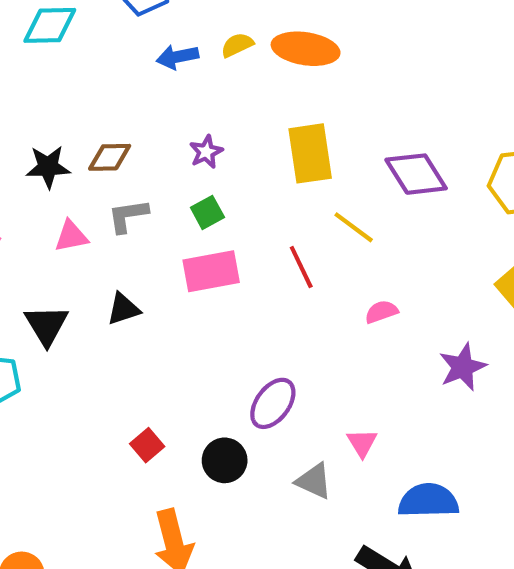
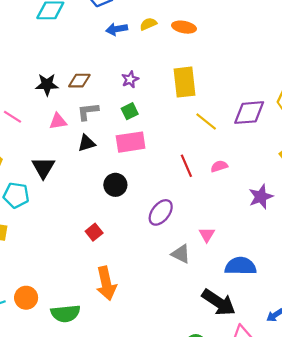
orange ellipse: (306, 49) -> (184, 27), size x0.7
purple diamond: (416, 174) -> (249, 113), moved, turned -64
red line: (301, 267) -> (186, 166), moved
black triangle: (123, 309) -> (86, 143), moved
black circle: (225, 460) -> (115, 185), moved

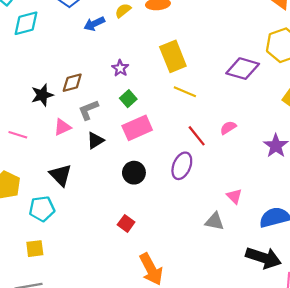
purple diamond: (249, 113) -> (243, 69), turned 36
yellow line: (206, 122) -> (185, 92), moved
purple ellipse: (161, 212) -> (182, 166), moved

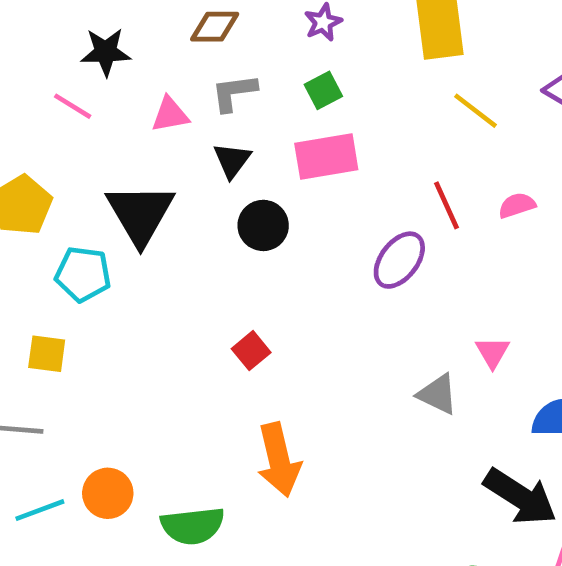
yellow line: (185, 92) -> (476, 111), moved
black star: (42, 95) -> (106, 52), moved
black triangle: (95, 141) -> (232, 160), turned -36
black circle: (134, 173) -> (263, 225), moved
black triangle: (61, 175) -> (140, 214), size x1.4

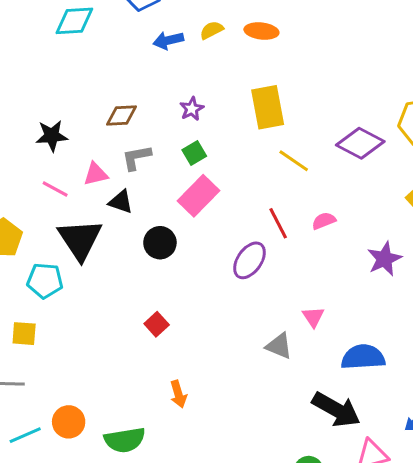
pink line: (73, 106) -> (55, 189), moved
pink rectangle: (326, 156) -> (199, 196), turned -33
black triangle: (232, 160) -> (121, 202), moved, turned -44
orange arrow: (279, 460) -> (178, 394), size x0.6

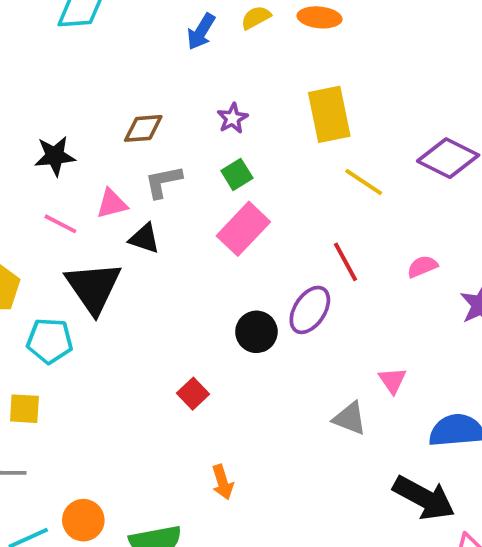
blue arrow: (168, 40) -> (201, 32), turned -44
pink semicircle: (324, 221) -> (422, 266), moved
black circle: (160, 243) -> (256, 332), moved

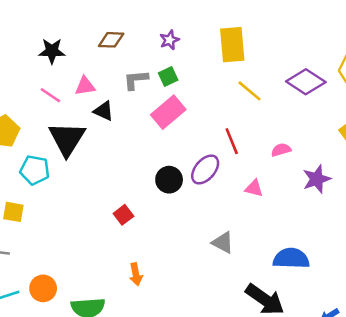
gray L-shape: (163, 182) -> (136, 80), moved
pink triangle: (392, 380) -> (254, 188), moved, turned -48

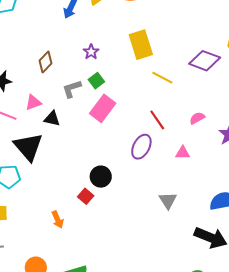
brown diamond: (111, 40) -> (45, 62), turned -35
black circle: (169, 180) -> (101, 177), moved
gray triangle: (223, 243) -> (168, 201), turned 42
orange arrow: (136, 274) -> (58, 220), moved

